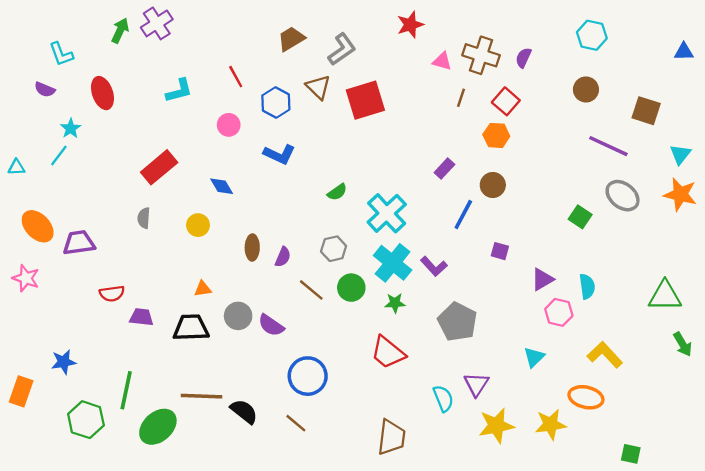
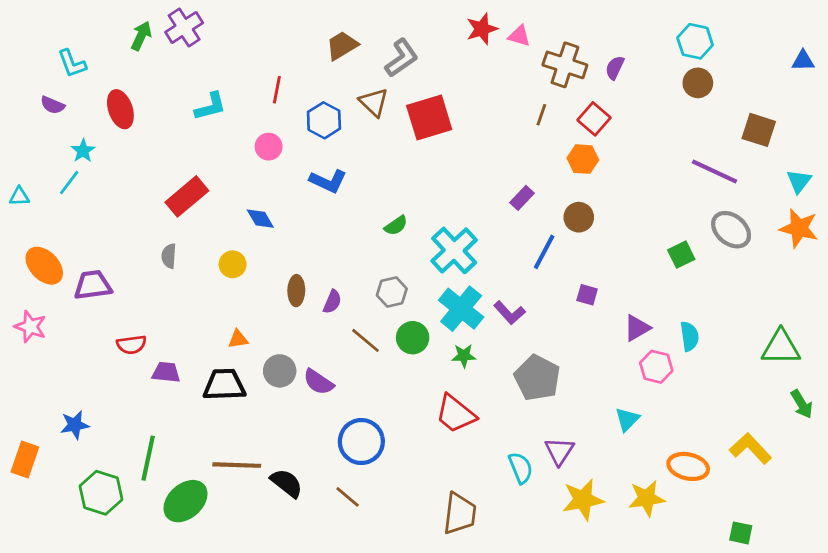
pink triangle: (442, 61) -> (519, 36), moved
red line: (236, 77) -> (277, 90), turned 40
brown circle: (586, 89) -> (698, 83), moved
green square: (580, 217) -> (681, 255), turned 30
yellow L-shape: (605, 355) -> (750, 448), moved

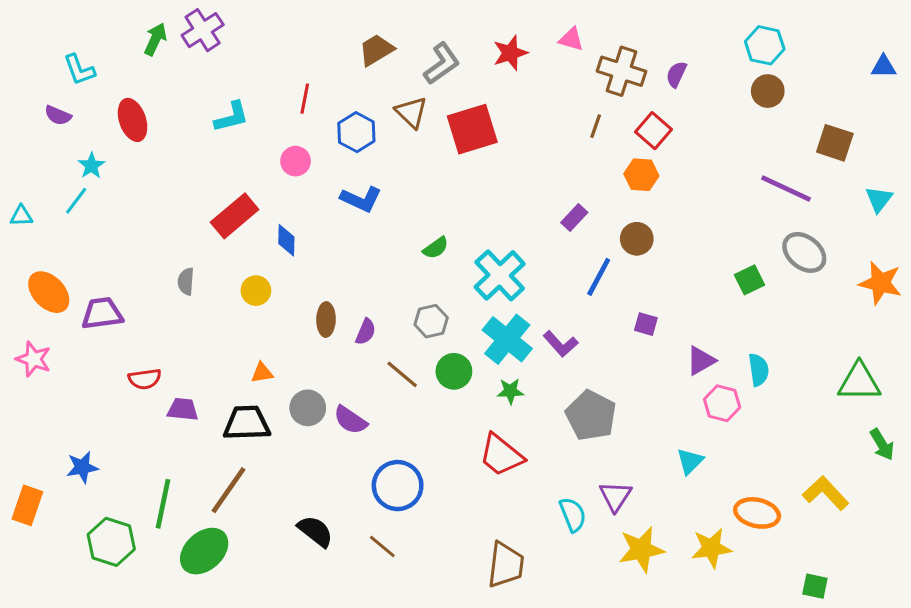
red star: (482, 29) -> (510, 53), moved
red rectangle: (187, 196) -> (235, 216), moved
blue diamond: (260, 219) -> (286, 240), turned 32
orange star: (799, 228) -> (880, 283), moved
brown line: (237, 465) -> (228, 490), moved, turned -57

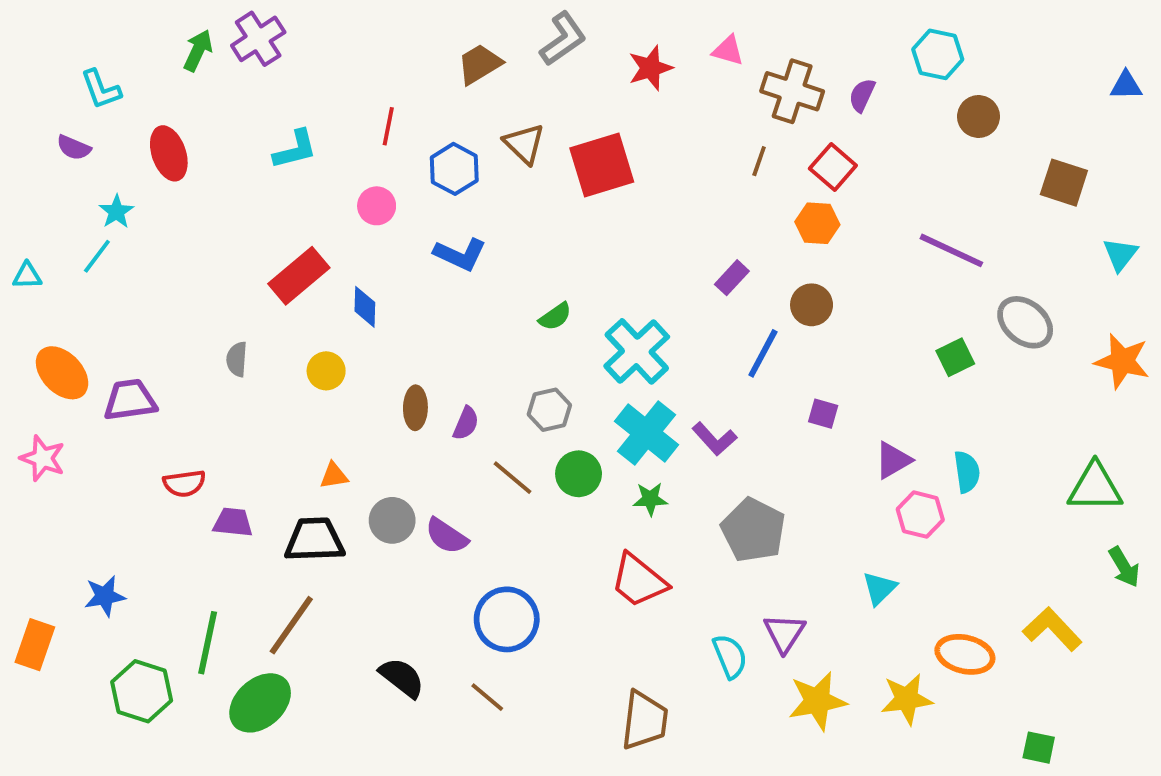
cyan hexagon: (765, 45) -> (938, 54), moved
gray L-shape: (442, 64) -> (563, 39), moved
purple line: (786, 189) -> (951, 250), moved

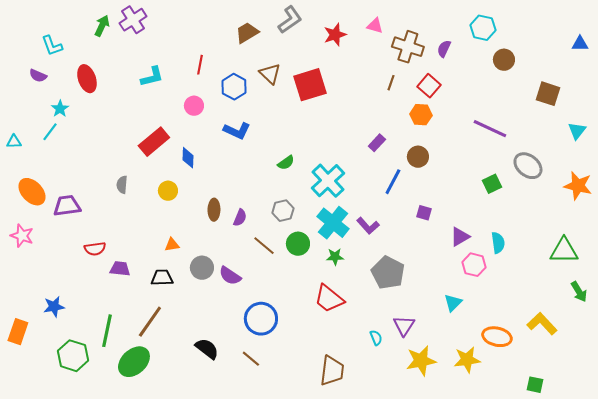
black trapezoid: (314, 540) -> (162, 278), size x0.7
cyan semicircle: (730, 656) -> (376, 338), size x0.7

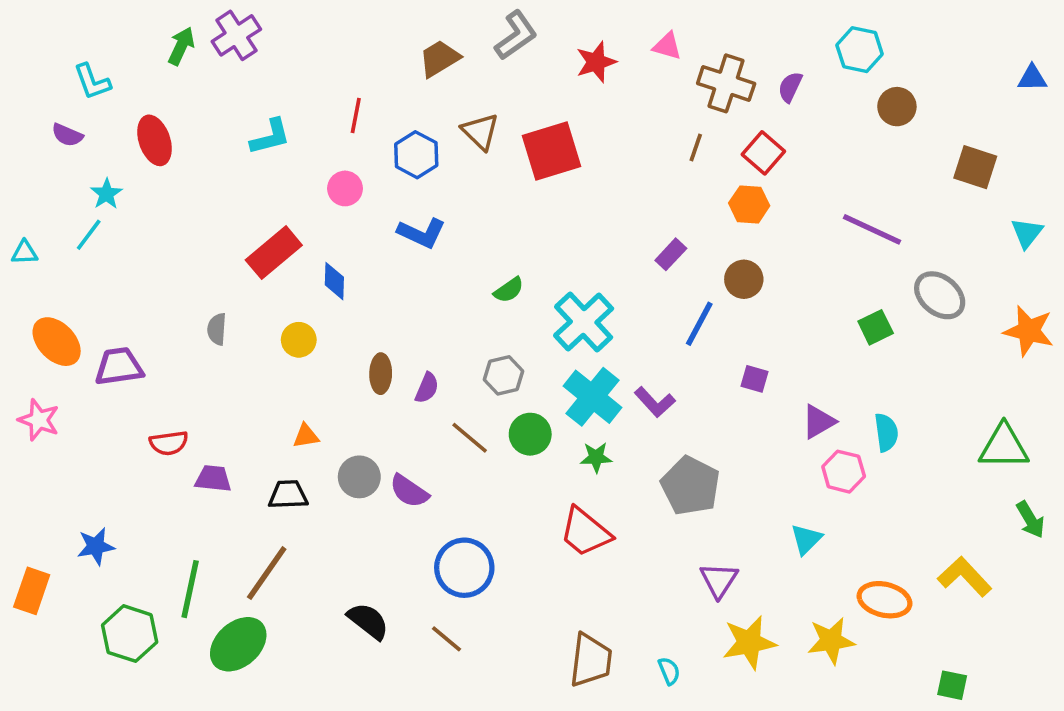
cyan semicircle: (376, 338) -> (669, 671), moved

